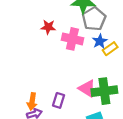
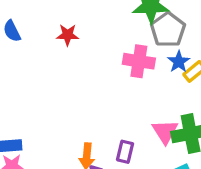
red star: (48, 27) -> (68, 35), moved
pink triangle: (87, 88) -> (165, 132), turned 30

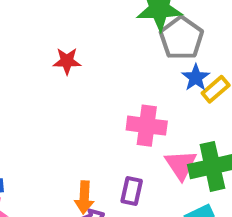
red star: (68, 35) -> (67, 61), moved
pink cross: (139, 61) -> (147, 126), moved

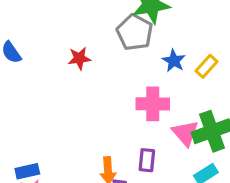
gray pentagon: (181, 38) -> (135, 32), moved
blue star: (196, 78) -> (174, 61), moved

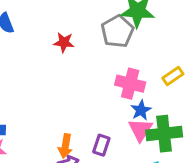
blue star: (174, 61) -> (141, 110), moved
pink cross: (153, 104) -> (130, 84), moved

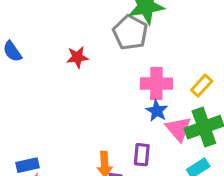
yellow rectangle: (173, 76) -> (202, 86), moved
blue star: (141, 110) -> (157, 111), moved

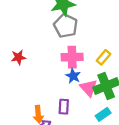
gray pentagon: (130, 32) -> (66, 26), moved
red star: (77, 57) -> (18, 57), moved

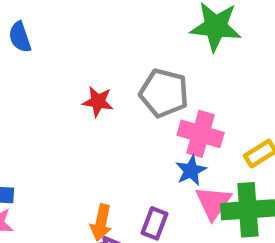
gray pentagon: (66, 26) -> (164, 93), moved, turned -30

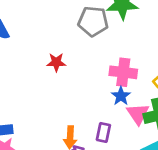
gray pentagon: (164, 93) -> (93, 21), moved

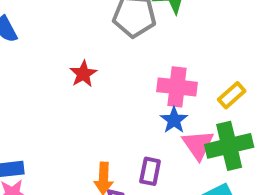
red star: (56, 62) -> (83, 74), turned -30

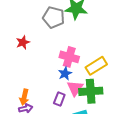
yellow rectangle: (232, 95) -> (96, 66), size x1.5
purple rectangle: (150, 171) -> (59, 99), moved

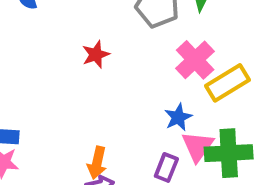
pink cross: (69, 57) -> (195, 60), moved, turned 30
yellow rectangle: (96, 66) -> (228, 83), moved

